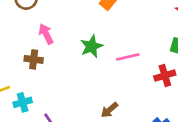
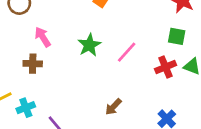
pink line: (128, 57) -> (127, 52), turned -30

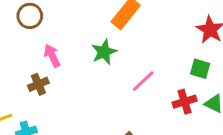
green star: (89, 45) -> (104, 52), moved
brown cross: (33, 64) -> (38, 84), turned -30

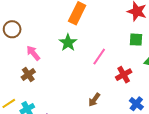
red cross: (185, 102) -> (124, 75), moved

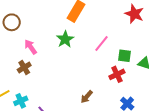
green square: (136, 40) -> (125, 56), moved
pink line: (99, 57) -> (102, 43), moved

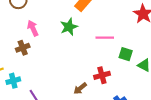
pink line: (102, 43) -> (105, 38), turned 42
red cross: (117, 74) -> (102, 75), moved

